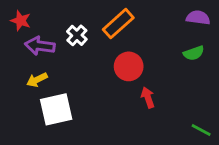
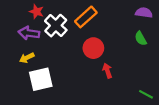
red star: (21, 21) -> (36, 12), moved
white cross: (77, 35) -> (56, 26), size x1.5
green semicircle: (194, 53) -> (141, 38), turned 80

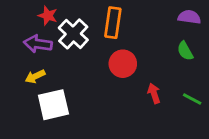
orange rectangle: (86, 17) -> (113, 23), turned -40
red arrow: (107, 71) -> (154, 93), moved
green line: (146, 94) -> (192, 99), moved

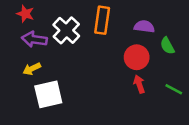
red star: (48, 16) -> (25, 14), moved
purple semicircle: (189, 17) -> (144, 27), moved
red circle: (123, 64) -> (137, 57), moved

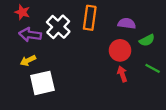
green semicircle: (167, 46) -> (147, 40), turned -88
green line: (174, 89) -> (153, 68), moved

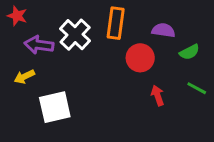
red star: (22, 12) -> (17, 16), moved
red circle: (120, 50) -> (140, 58), moved
yellow arrow: (28, 61) -> (24, 77), moved

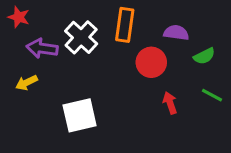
white square: (55, 107) -> (80, 115), moved

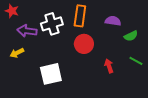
white cross: (81, 37) -> (52, 24), turned 30
red circle: (151, 62) -> (84, 44), moved

